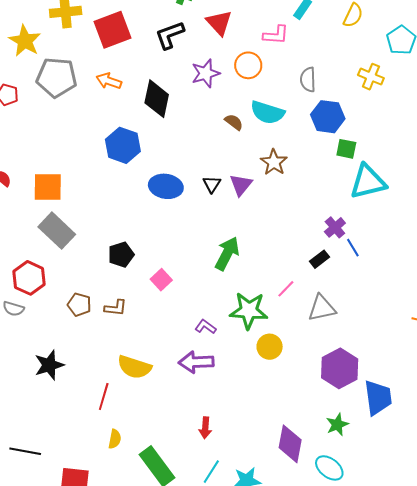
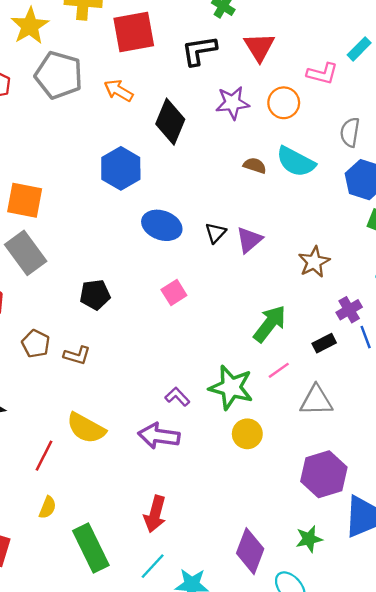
brown semicircle: (234, 122) -> (255, 166), turned -30
brown star: (274, 162) -> (314, 262), moved
green arrow: (227, 254) -> (270, 324), moved
pink square: (161, 280) -> (174, 293), moved
red arrow: (205, 428) -> (155, 514), size x1.4

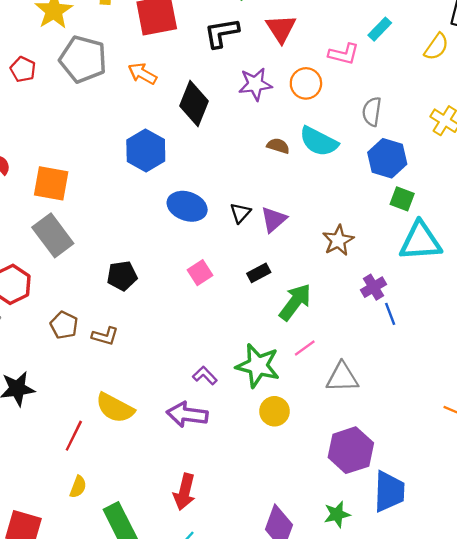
black rectangle: (324, 343) -> (259, 273), moved

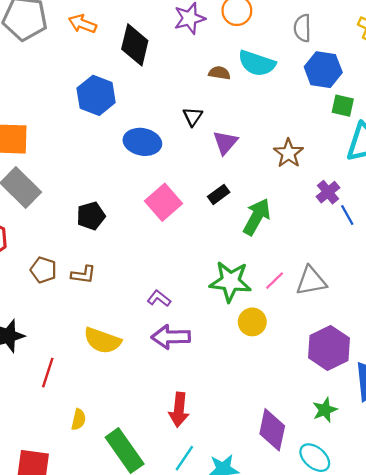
black triangle: (240, 213) -> (193, 117), moved
pink square: (200, 273) -> (164, 202), size x1.5
pink line: (305, 348) -> (275, 281), moved
purple L-shape: (205, 376) -> (159, 298), moved
red line: (74, 436) -> (48, 373), moved

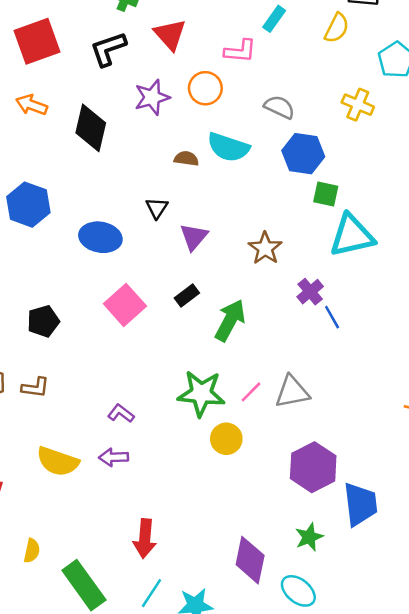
gray semicircle: (302, 28) -> (279, 107), turned 116
blue hexagon: (96, 95) -> (28, 205), moved
purple arrow: (171, 337) -> (114, 457), moved, size x0.7

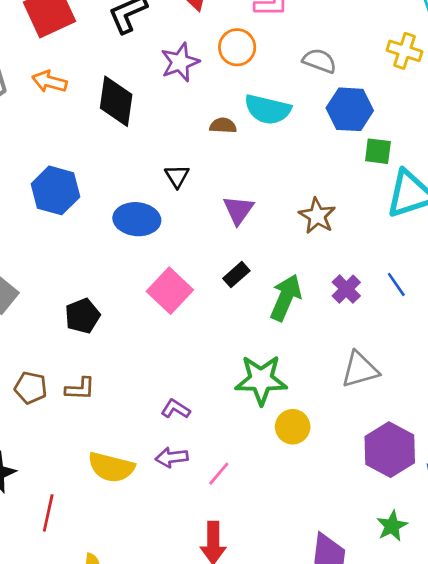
black triangle: (157, 208) -> (177, 176), moved
purple cross: (310, 292) -> (346, 289), moved
pink line: (251, 392) -> (219, 474), moved

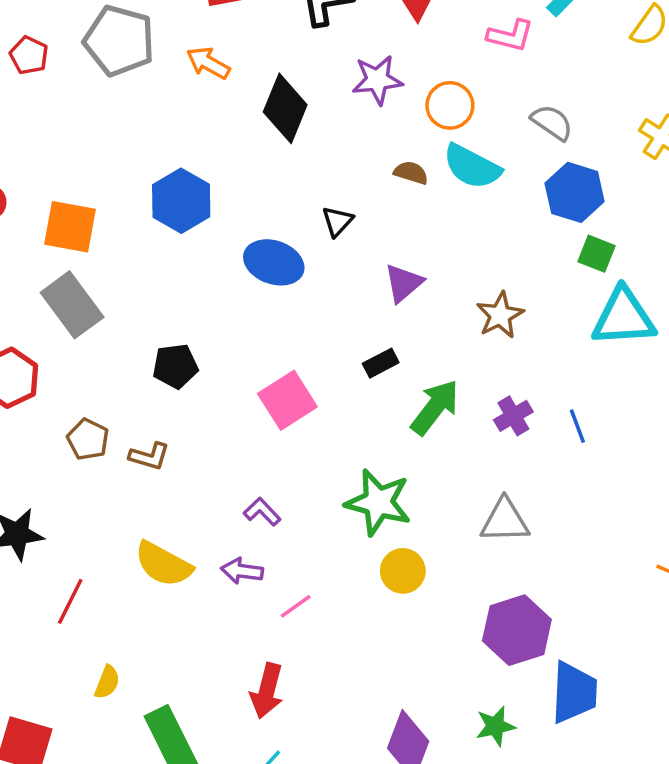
orange circle: (237, 47) -> (450, 105), moved
pink square: (170, 291) -> (287, 400), moved

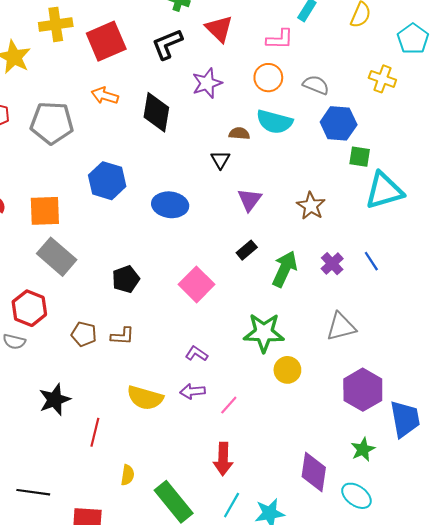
gray pentagon: (119, 41) -> (52, 123), moved
orange circle: (450, 105) -> (268, 78), moved
black triangle: (338, 221) -> (220, 160), moved

